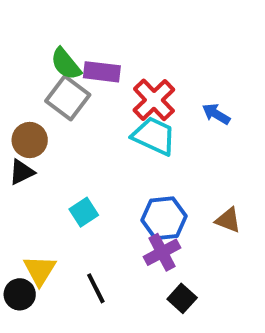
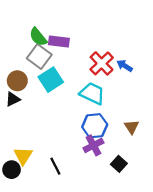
red cross: (154, 100) -> (102, 63), moved
cyan trapezoid: (154, 136) -> (92, 93), moved
cyan square: (84, 212) -> (51, 80), moved, size x1.5
brown triangle: (228, 220) -> (132, 127), turned 35
black square: (182, 298) -> (119, 164), moved

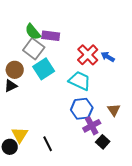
purple cross: (93, 145) -> (92, 126), moved

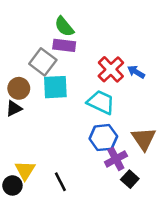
green semicircle: (33, 32) -> (64, 26), moved
cyan square: (44, 69) -> (55, 87), turned 30
brown triangle: (114, 110) -> (144, 139), size x1.5

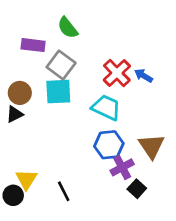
purple rectangle: (64, 45) -> (33, 45), moved
gray square: (43, 62) -> (61, 65), moved

